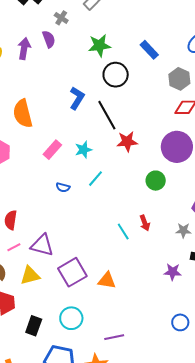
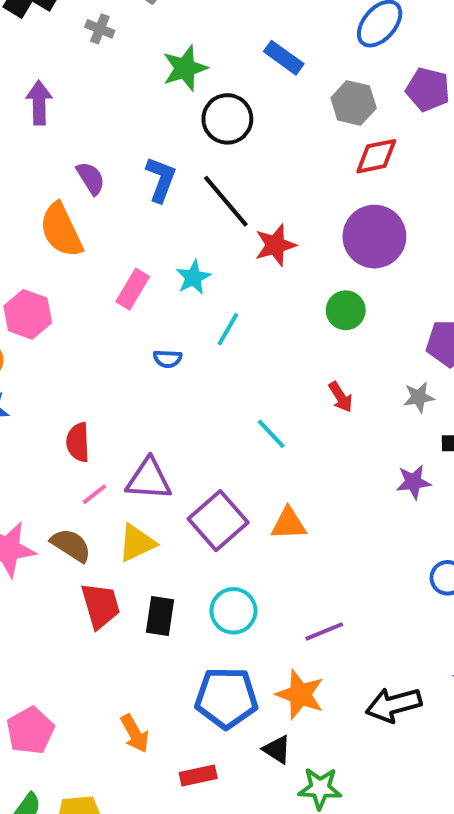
purple semicircle: (49, 39) -> (91, 178), moved
cyan line: (123, 231) -> (271, 434), moved
black rectangle: (34, 326) -> (160, 616), moved

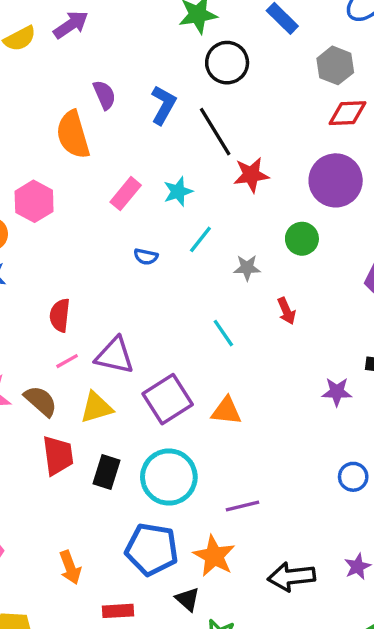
purple arrow: (39, 103) -> (71, 25), turned 48
gray star: (419, 397) -> (247, 268), moved
cyan circle: (233, 611) -> (169, 477), size x1.4

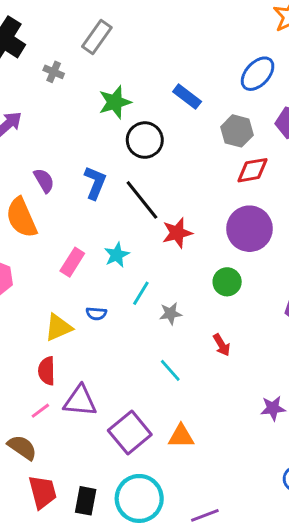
gray star: (247, 268) -> (171, 314), moved
red semicircle: (60, 315) -> (47, 371), moved
yellow triangle: (96, 407) -> (58, 327), moved

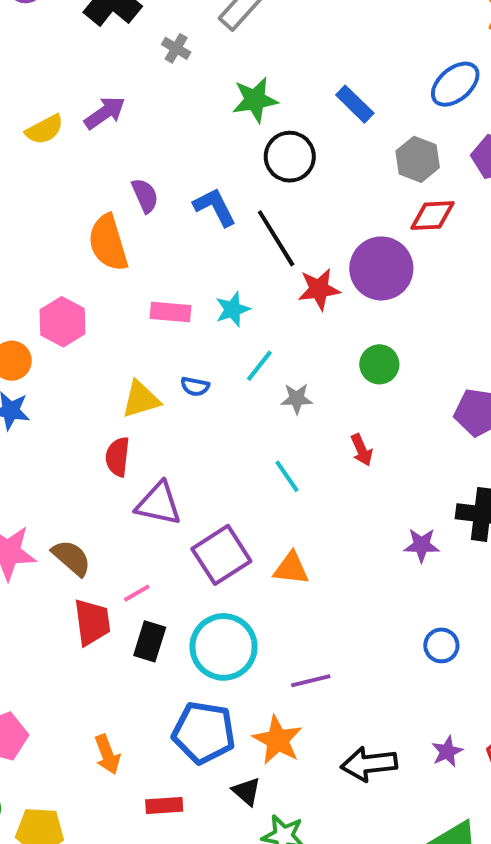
blue L-shape: (95, 183) -> (215, 207), turned -56
purple circle: (249, 229) -> (381, 268), moved
pink rectangle: (72, 262) -> (171, 312), turned 56
pink line: (40, 411) -> (137, 593), moved

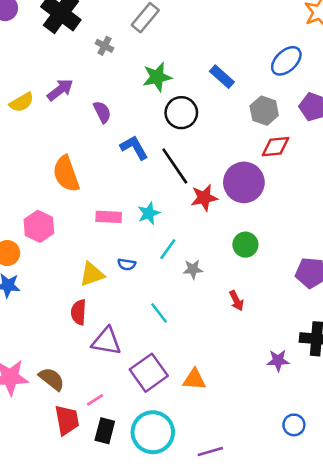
purple semicircle: (145, 196) -> (102, 112), moved
cyan line: (287, 476) -> (159, 313), moved

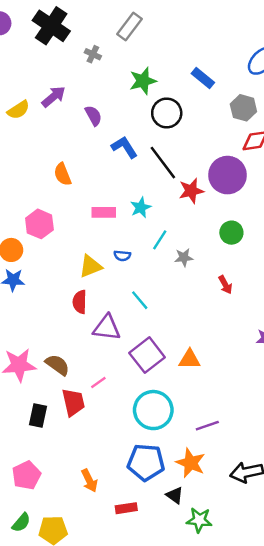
orange semicircle: (66, 174) -> (63, 174), size x0.7
cyan line: (159, 313) -> (140, 300), moved
black rectangle: (105, 431) -> (38, 415), moved

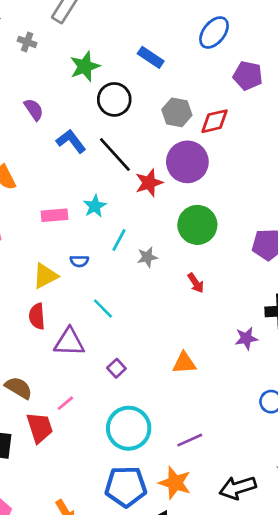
gray hexagon: (243, 108) -> (177, 112), moved
green circle: (231, 233) -> (197, 225), size x1.5
purple square: (147, 355) -> (116, 368), size x0.5
orange triangle: (190, 359) -> (184, 363), moved

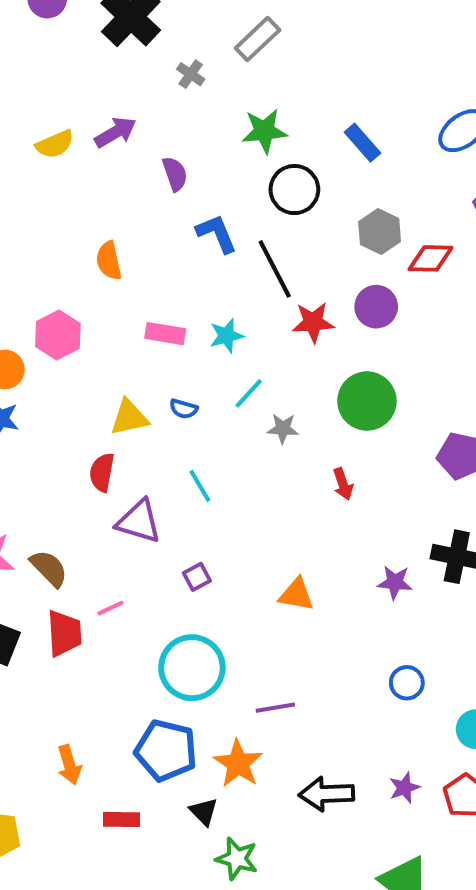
purple circle: (187, 162) -> (376, 307), size x0.7

